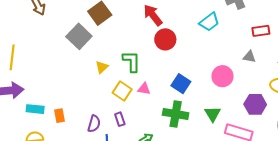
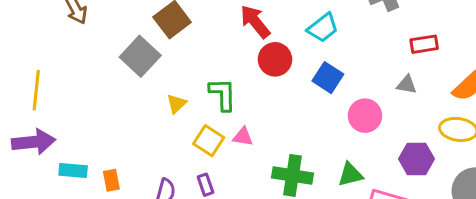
cyan trapezoid: (209, 22) -> (323, 28), moved
blue square: (181, 84) -> (328, 78), moved
green triangle: (213, 114) -> (350, 175), turned 48

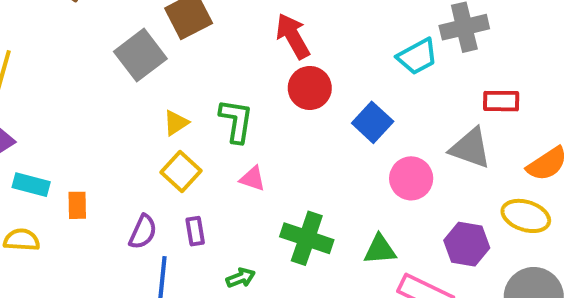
cyan trapezoid: (323, 28) -> (417, 57), moved
gray triangle: (407, 85) -> (470, 148), size x1.6
yellow square: (209, 141) -> (181, 171), moved

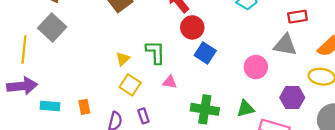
gray square: (140, 55) -> (52, 28), moved
blue square: (373, 122) -> (205, 53), moved
orange rectangle: (77, 205) -> (84, 107), moved

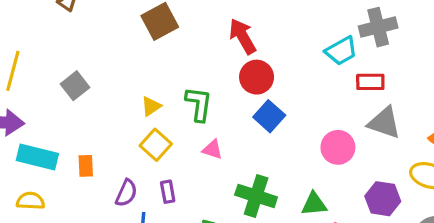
red rectangle: (297, 17) -> (370, 82), moved
gray square: (52, 28) -> (75, 86), moved, size x0.7
cyan rectangle: (50, 106) -> (37, 157), size x1.4

